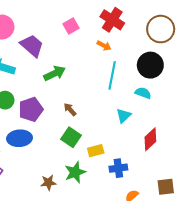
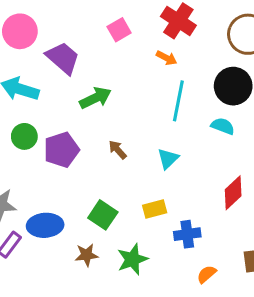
cyan triangle: (124, 116) -> (168, 159), moved
green square: (71, 137) -> (103, 215), moved
blue ellipse: (20, 138) -> (45, 225), moved
green star: (75, 172) -> (132, 259), moved

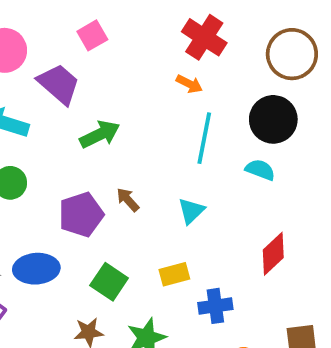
pink square: (119, 30) -> (92, 35), moved
purple pentagon: (61, 150) -> (81, 215), moved
blue ellipse: (45, 225) -> (36, 269), moved

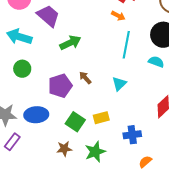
yellow rectangle: (174, 274) -> (101, 118), moved

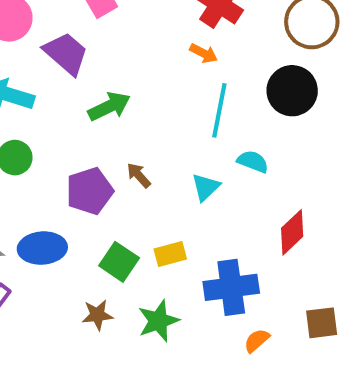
cyan semicircle: (156, 62) -> (253, 162), moved
blue cross: (132, 135) -> (231, 287), size x1.5

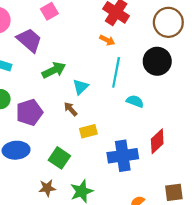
cyan triangle: (206, 187) -> (81, 87), moved
purple pentagon: (90, 191) -> (29, 112), moved
yellow rectangle: (170, 254) -> (88, 131), moved
blue cross: (231, 287) -> (123, 156), moved

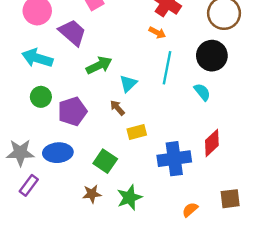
cyan semicircle: (135, 101) -> (202, 92), moved, turned 30

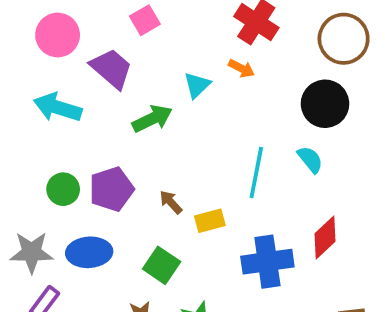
cyan line: (167, 68) -> (256, 172), moved
cyan triangle: (128, 84) -> (197, 85), moved
green circle: (41, 97) -> (63, 189), moved
brown arrow: (117, 108) -> (171, 202), moved

